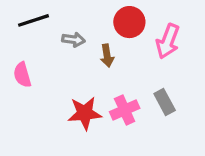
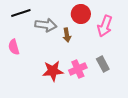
gray arrow: (73, 40) -> (46, 25), size x1.5

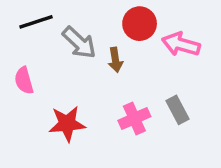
gray arrow: (46, 25) -> (79, 43), turned 35
pink arrow: (105, 26) -> (181, 44), turned 85
red star: (53, 71) -> (67, 124), moved

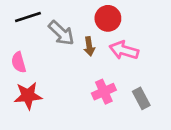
pink arrow: (181, 44) -> (124, 50), moved
gray rectangle: (177, 110) -> (141, 98), moved
red star: (67, 124) -> (28, 96), moved

